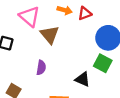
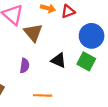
black triangle: (83, 79) -> (59, 60), moved

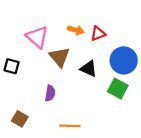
black triangle: (59, 60) -> (89, 69), moved

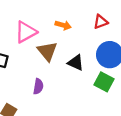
red triangle: (98, 34) -> (101, 22), moved
pink triangle: (37, 37) -> (26, 32), turned 50

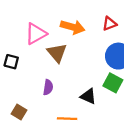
orange arrow: (63, 25) -> (73, 27), size x1.5
black triangle: (76, 63) -> (88, 96), moved

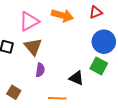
brown triangle: (57, 53) -> (33, 47), moved

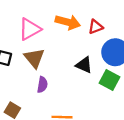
red triangle: (96, 12) -> (96, 27), moved
black triangle: (77, 78) -> (84, 65), moved

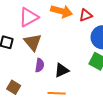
black triangle: (84, 65) -> (62, 70), moved, turned -49

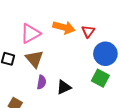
red triangle: (86, 15) -> (88, 31), turned -32

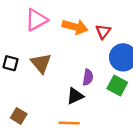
pink triangle: (30, 33) -> (36, 20), moved
purple semicircle: (42, 82) -> (88, 77), moved

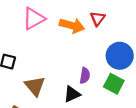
red triangle: (103, 32) -> (98, 19), moved
brown triangle: (41, 63) -> (35, 86), moved

